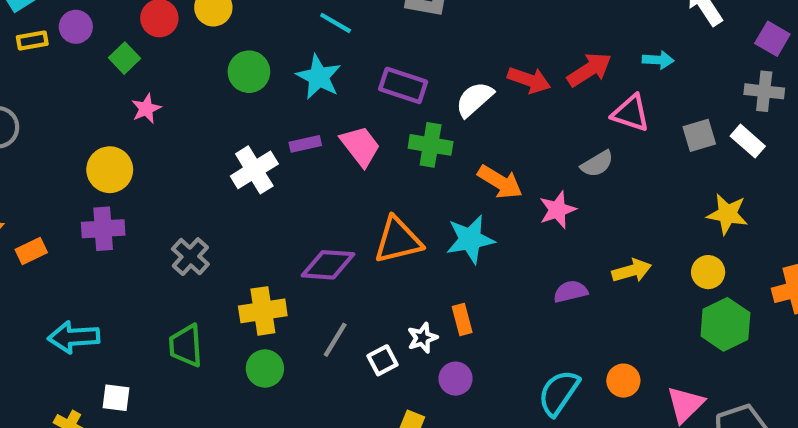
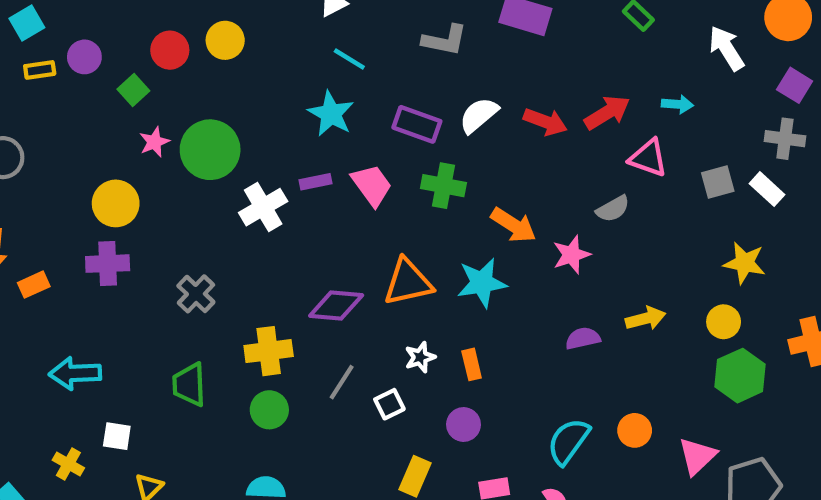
green circle: (249, 72) -> (210, 150), moved, size x1.4
white semicircle: (474, 99) -> (479, 115), moved
white star: (422, 338) -> (420, 357), moved

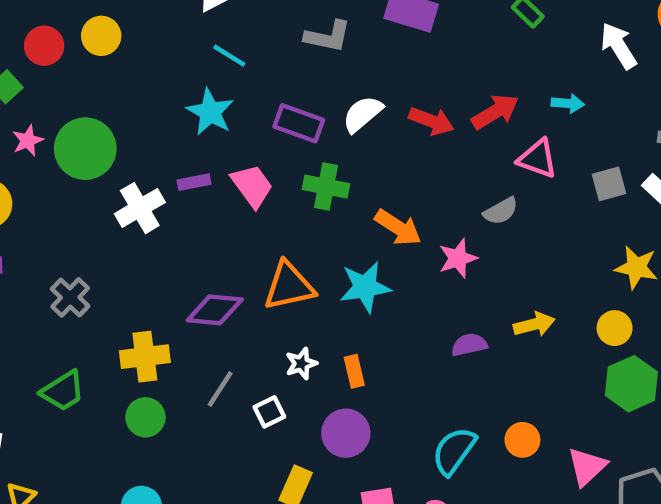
green trapezoid: (189, 385) -> (63, 391), turned -120
purple circle: (464, 424) -> (346, 433), size x1.4

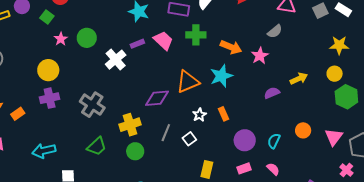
green circle: (85, 149) -> (87, 38), size x0.7
gray cross: (70, 297) -> (92, 105), size x1.4
purple circle: (346, 433) -> (245, 140), moved
cyan semicircle: (454, 451) -> (274, 141), size x0.7

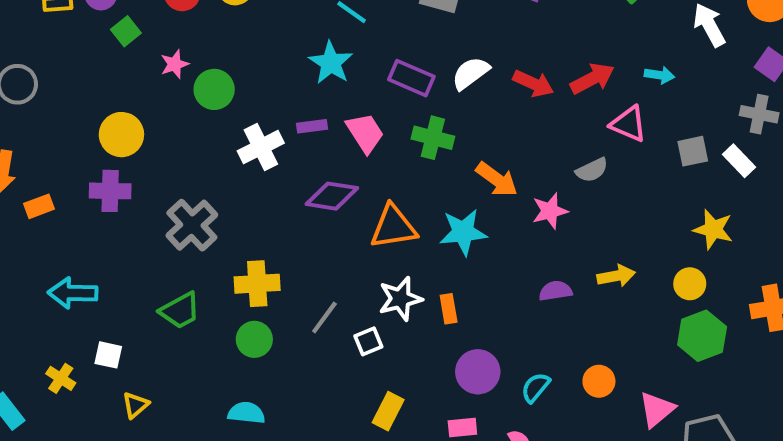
green square: (47, 17) -> (126, 31), moved
pink star: (61, 39) -> (175, 64), moved
purple diamond: (157, 98) -> (332, 196), moved
white star: (199, 115) -> (400, 299), size x1.5

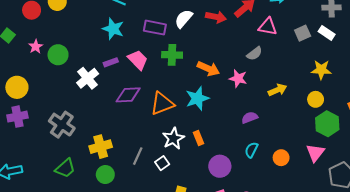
pink star: (550, 211) -> (238, 78), turned -30
yellow arrow: (616, 276) -> (277, 90), moved
cyan semicircle: (536, 387) -> (251, 150), moved
pink triangle: (657, 409) -> (315, 153), moved

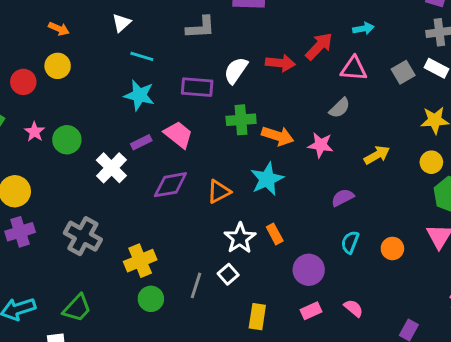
green cross: (172, 55) -> (241, 120), moved
orange triangle: (162, 103) -> (219, 191), size x0.7
gray line: (138, 156) -> (196, 285), moved
green trapezoid: (65, 168) -> (77, 308), moved

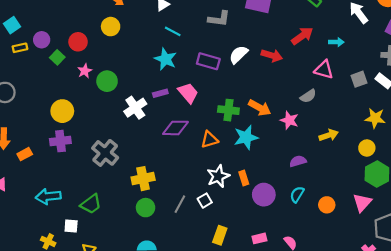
red arrow: (319, 46) -> (302, 36), moved
red circle: (23, 82) -> (78, 42), moved
green cross: (241, 120) -> (228, 110), moved
purple circle: (309, 270) -> (264, 195), moved

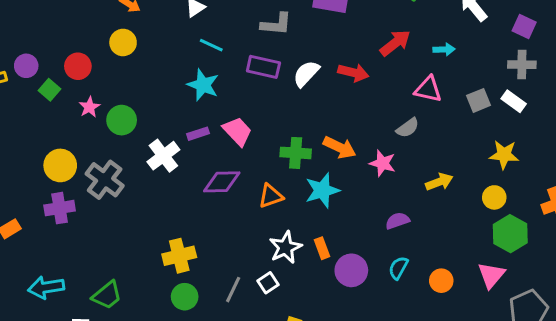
purple rectangle: (208, 61) -> (263, 67), moved
gray cross: (105, 153) -> (105, 180), moved

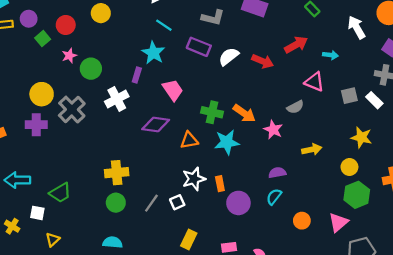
purple rectangle: (198, 134) -> (137, 75), moved, turned -64
cyan semicircle: (398, 268) -> (274, 197), moved

